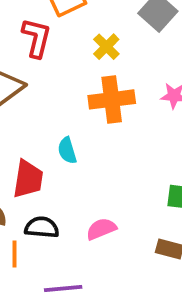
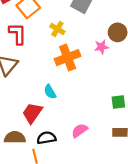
red trapezoid: (28, 179) -> (32, 113), turned -140

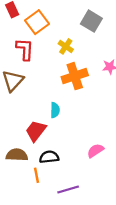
cyan semicircle: (50, 92) -> (55, 110), turned -152
pink semicircle: (80, 131) -> (95, 151), moved

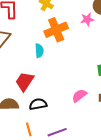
cyan semicircle: (55, 110) -> (39, 51), moved
orange line: (37, 175) -> (29, 129), moved

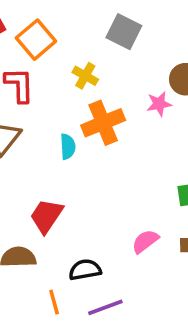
cyan semicircle: (39, 51) -> (68, 147), moved
black semicircle: (38, 104) -> (85, 270), moved

